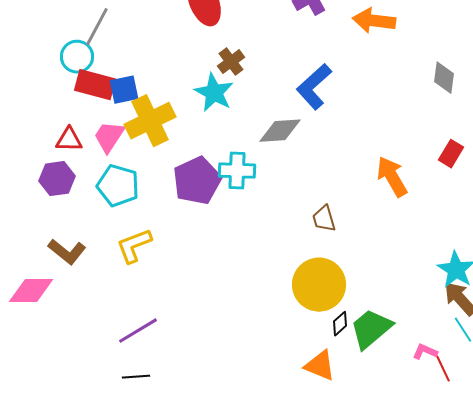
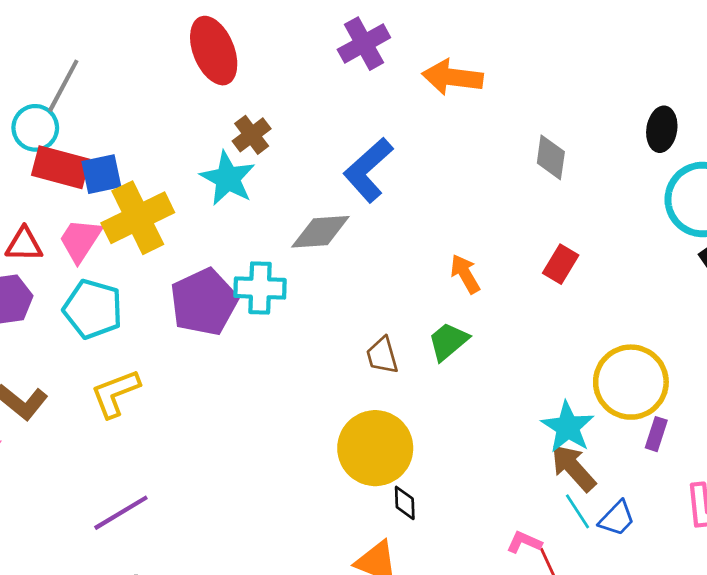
orange arrow: (392, 177) -> (465, 274), moved, size x0.7
black diamond: (340, 324) -> (405, 503), turned -50
green trapezoid: (371, 329) -> (448, 341), moved, size x0.7

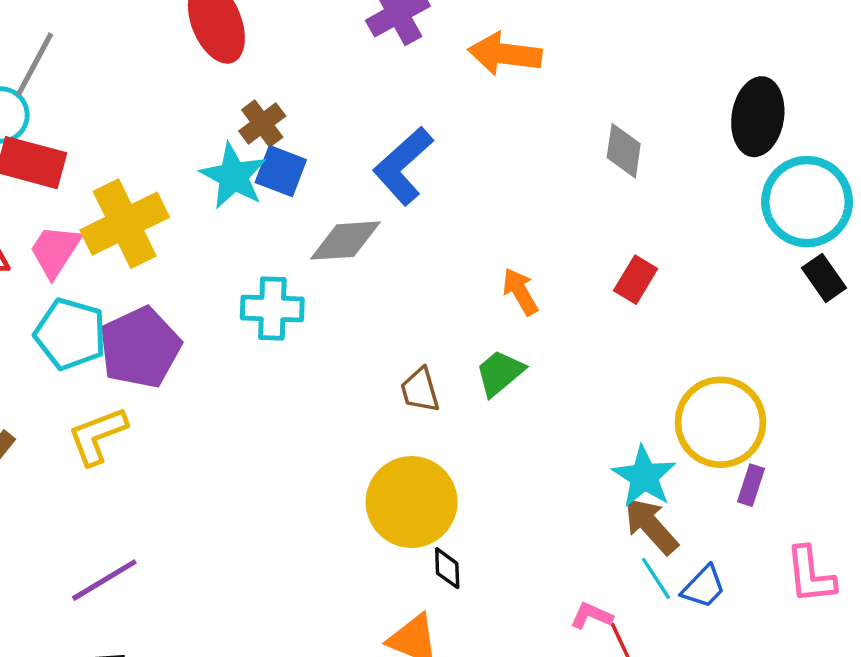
black ellipse: (662, 129) -> (758, 117), size x1.4
blue square: (101, 174) -> (281, 171), moved, turned 33
purple pentagon: (204, 302) -> (140, 348), moved

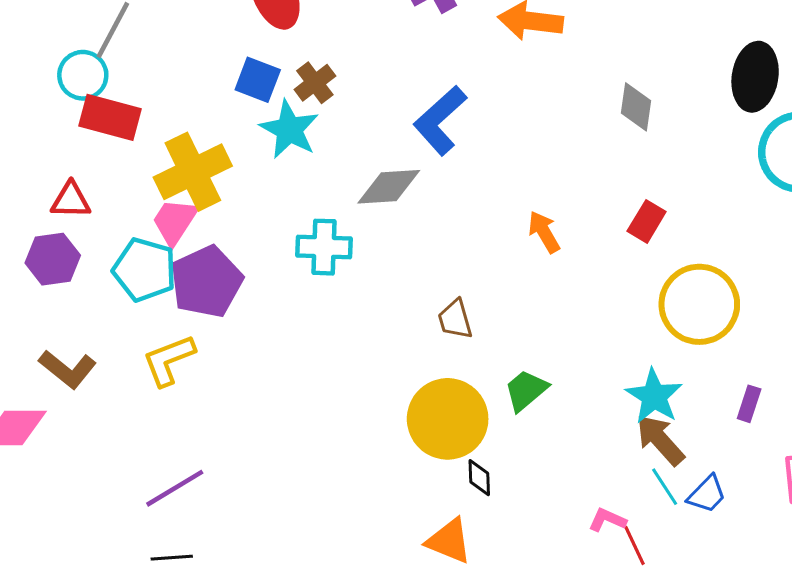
blue square: (281, 171) -> (258, 80), moved
pink trapezoid: (55, 251) -> (175, 221), moved
green trapezoid: (500, 373) -> (526, 390), moved
yellow circle: (720, 422) -> (699, 304), moved

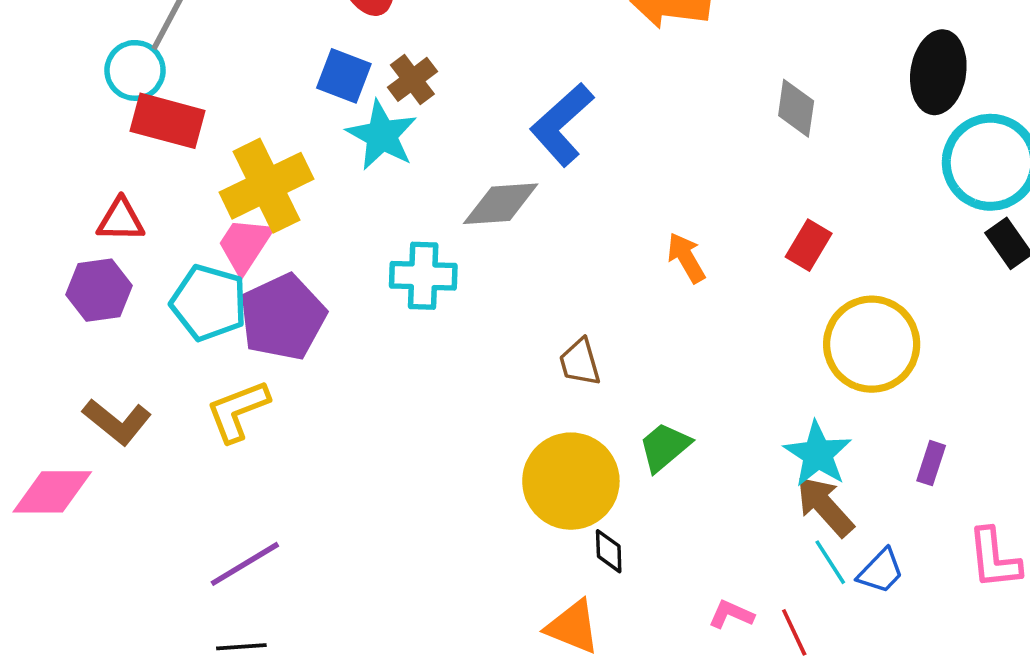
pink L-shape: (607, 520) -> (731, 614), moved

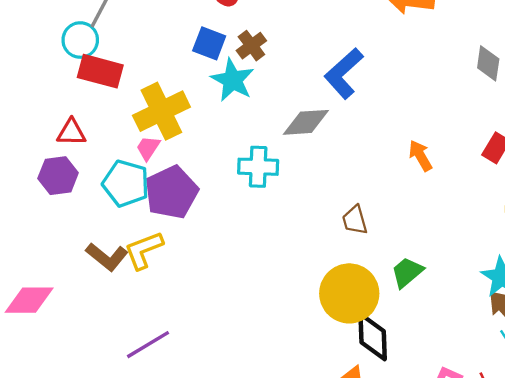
pink trapezoid: (245, 245) -> (148, 148), size x0.7
brown L-shape: (117, 422) -> (107, 257), moved
black diamond: (609, 551) -> (373, 337), size x1.8

